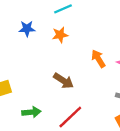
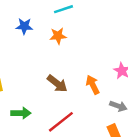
orange arrow: (98, 59) -> (93, 85), moved

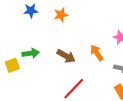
green arrow: (21, 113) -> (31, 53), moved

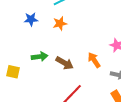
green arrow: (31, 53) -> (40, 57), moved
yellow square: (12, 65) -> (13, 72), turned 32

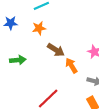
brown arrow: (65, 63) -> (56, 50), moved

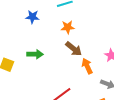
orange star: (39, 28) -> (68, 27), moved

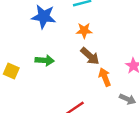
blue star: (32, 17) -> (44, 17), size x1.5

